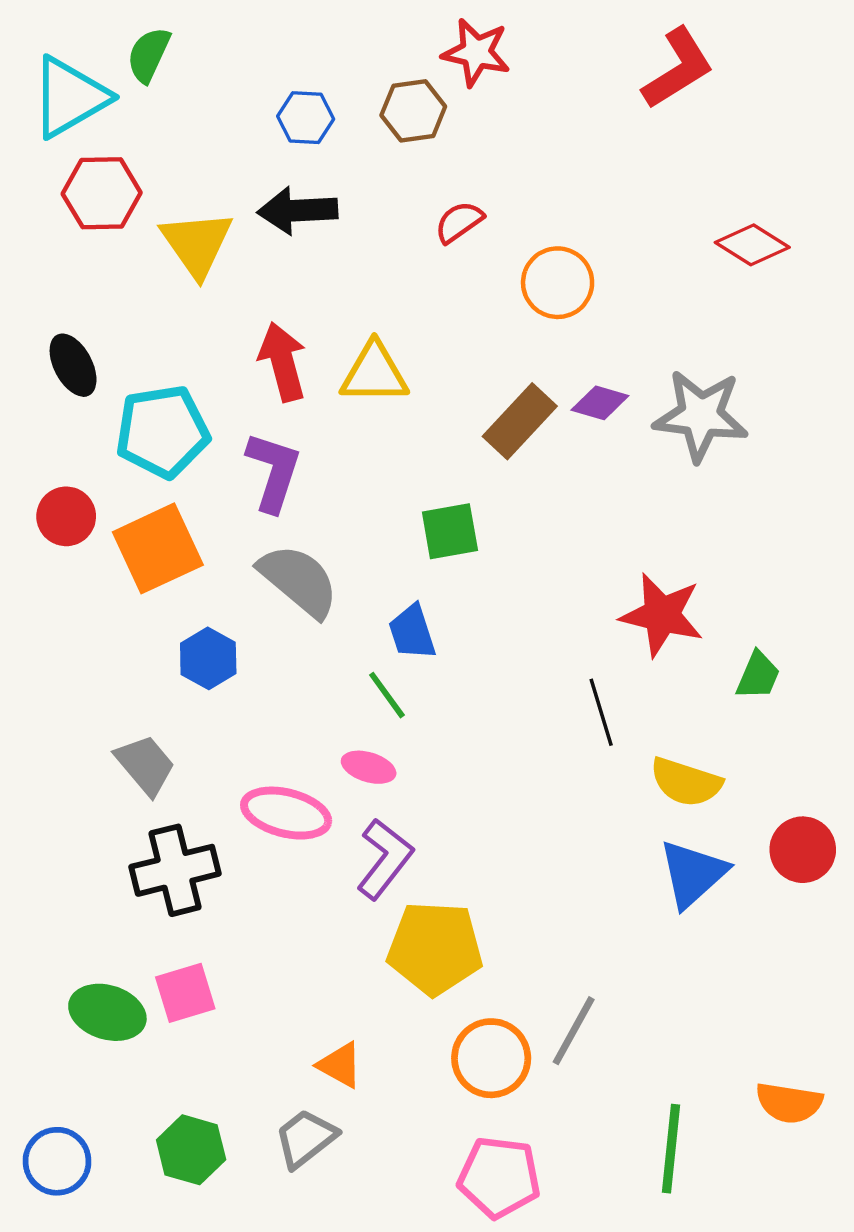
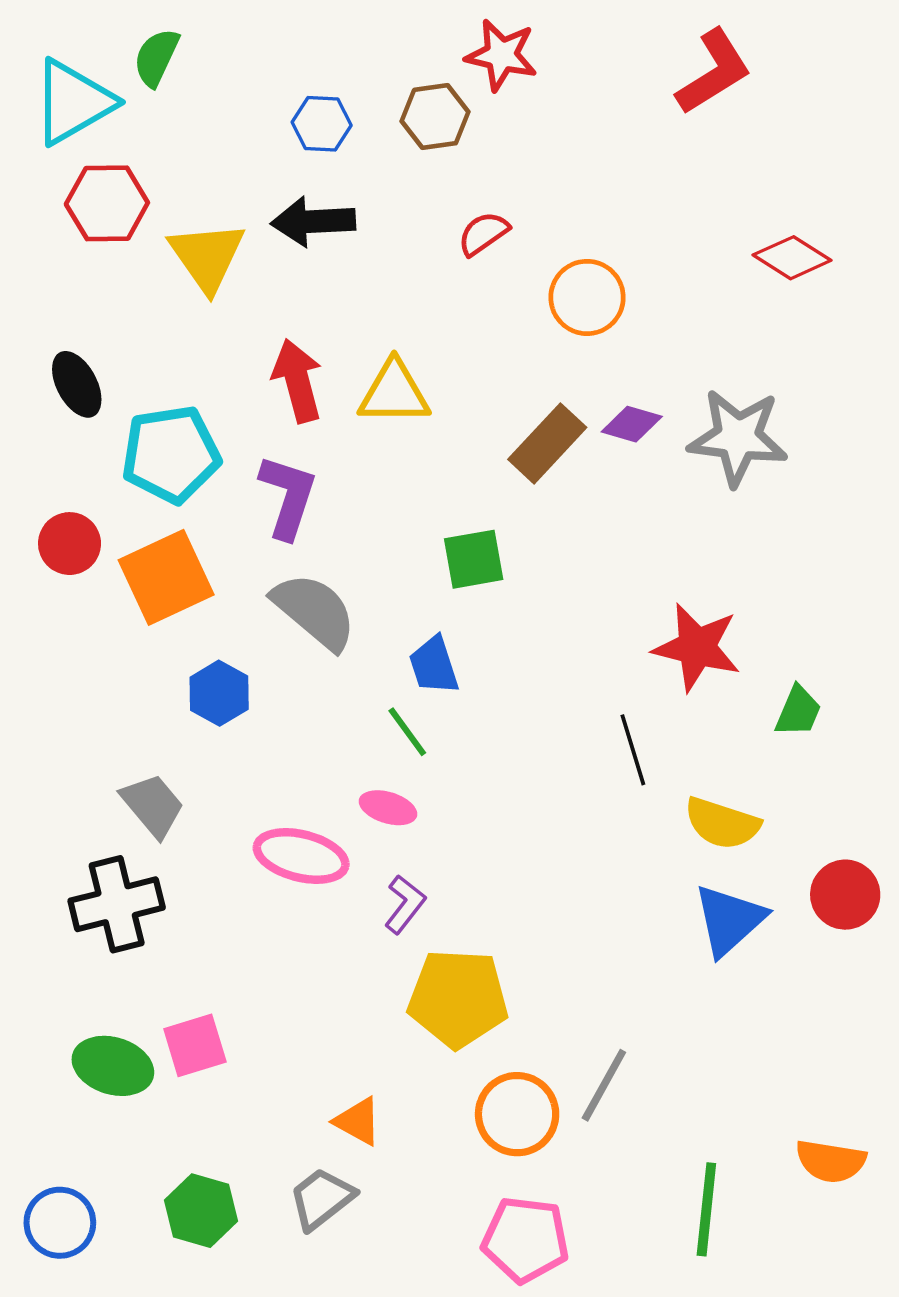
purple L-shape: (385, 859) -> (405, 904), size x0.7
black cross: (175, 870) -> (117, 904), moved

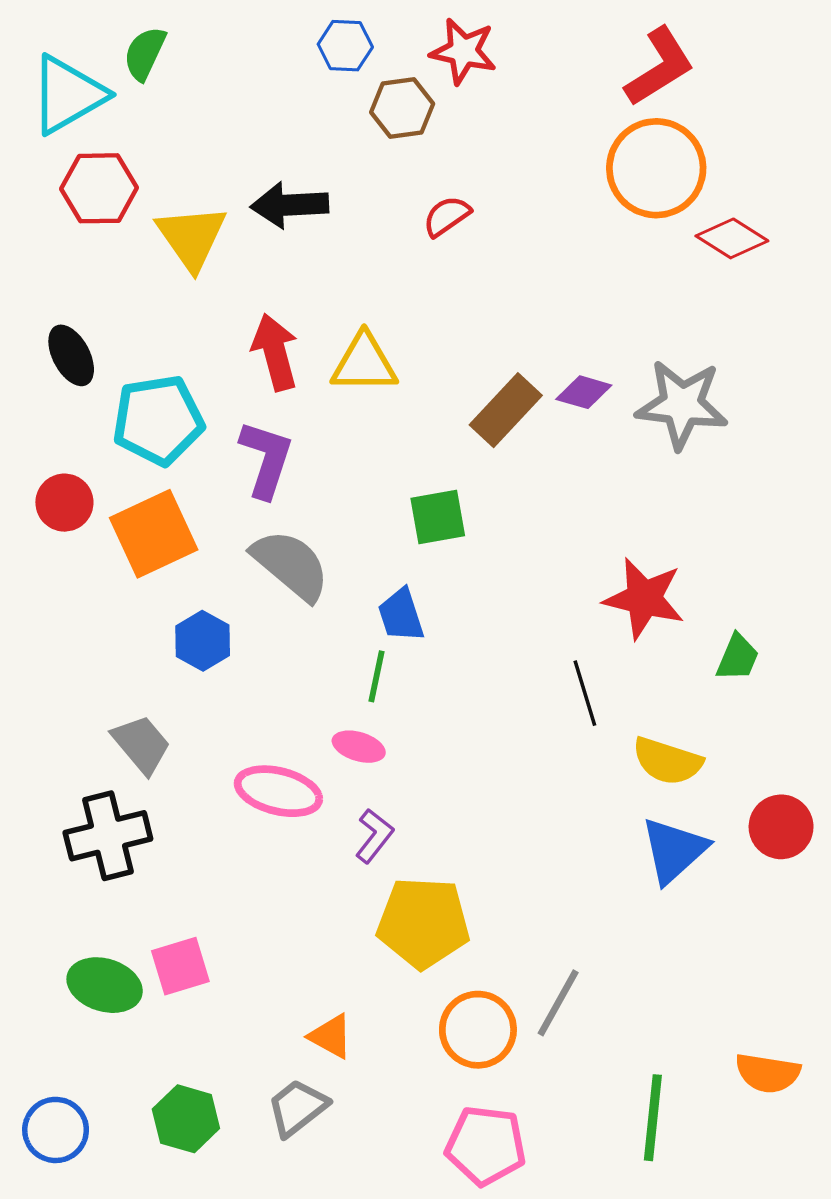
blue hexagon: (322, 124) -> (345, 46), moved
orange circle: (587, 297) -> (656, 168), moved, size x1.4
green line: (407, 732) -> (376, 676), turned 48

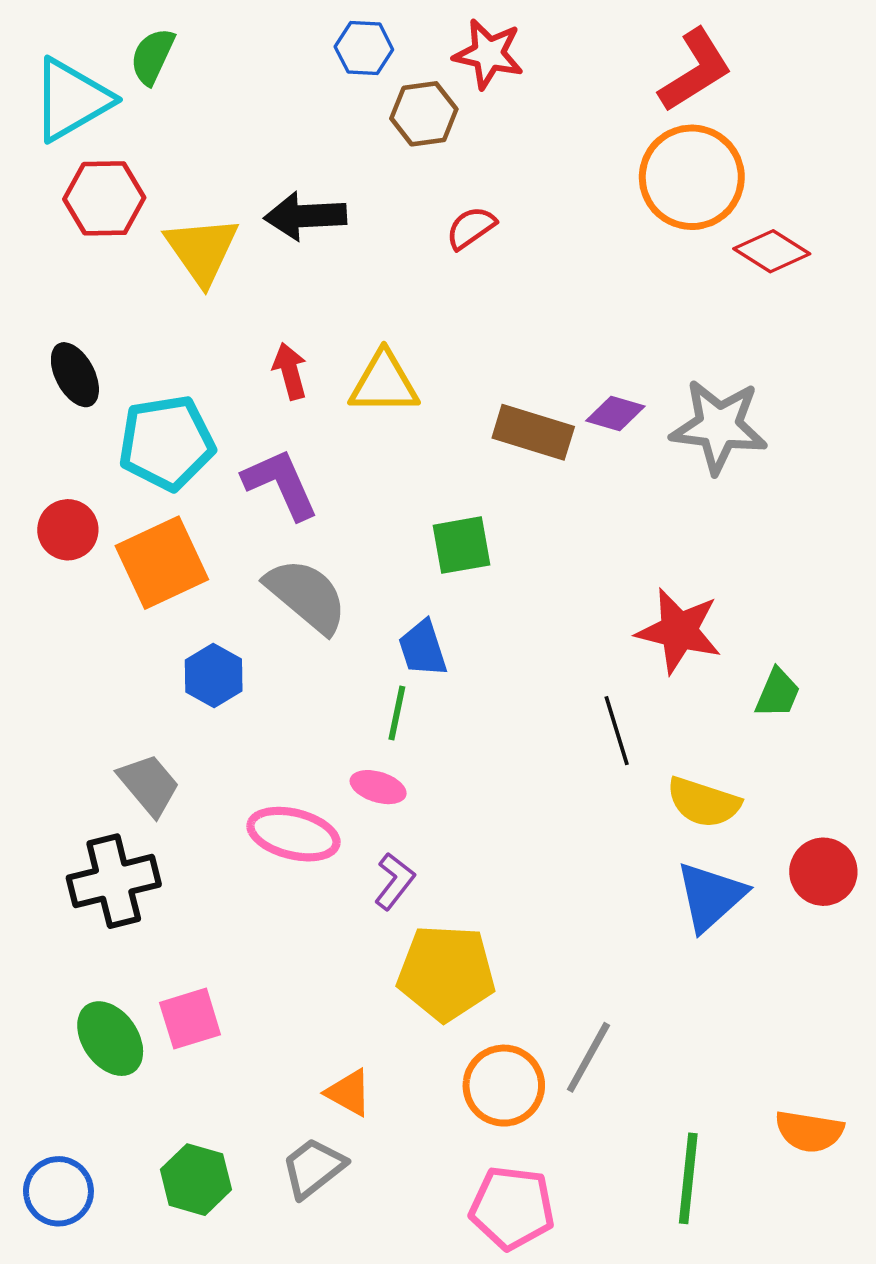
red arrow: (275, 352) -> (290, 371), size x0.7
brown rectangle: (506, 410) -> (533, 432), turned 64
purple L-shape: (266, 459) -> (281, 484), turned -42
green ellipse: (105, 985) -> (110, 1039), turned 38

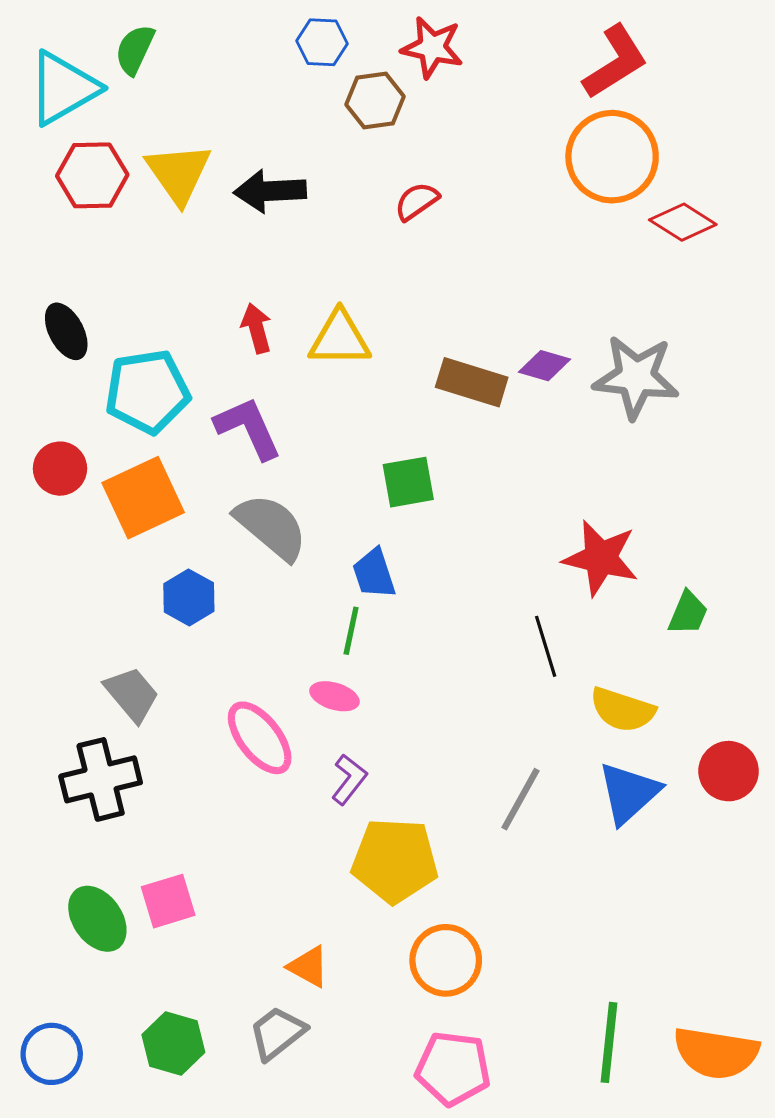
yellow triangle: (202, 250) -> (179, 173), moved
pink ellipse: (293, 834) -> (260, 738), turned 38
gray line: (588, 1057) -> (521, 799), moved
orange semicircle: (809, 1131) -> (716, 1053), moved, size x1.4

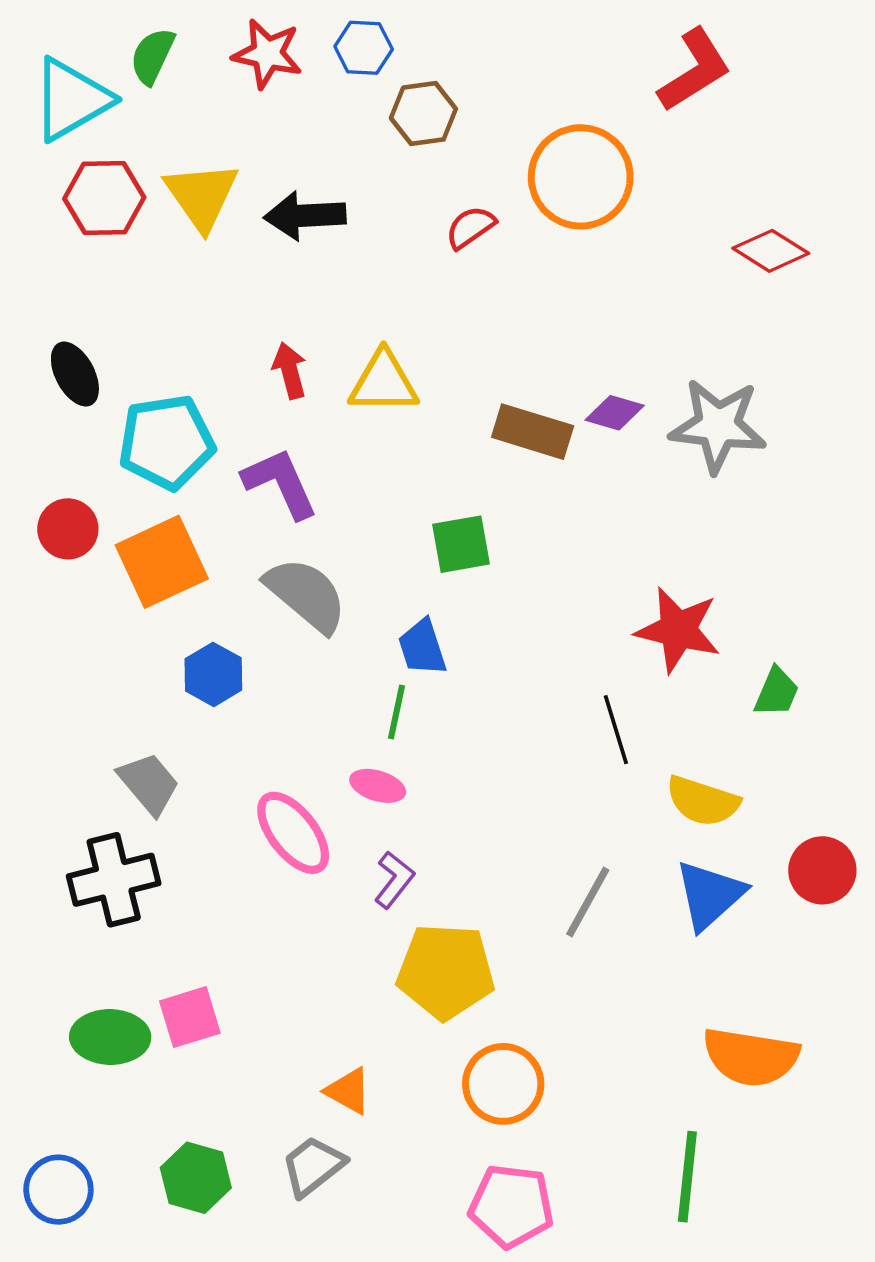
red star: (432, 47) -> (267, 54), moved
orange circle: (612, 157) -> (581, 177), moved
green ellipse: (97, 919) -> (110, 1037), turned -54
orange semicircle: (716, 1053) -> (751, 1057), moved

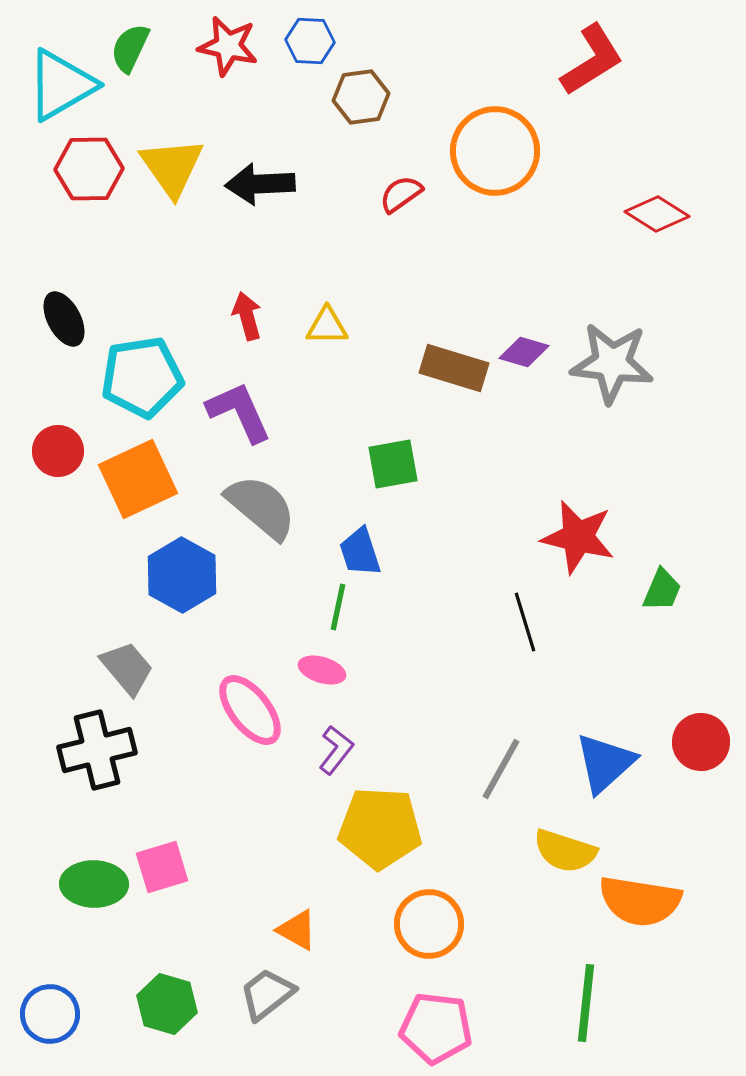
yellow triangle: (384, 382) -> (327, 326), size x0.7
blue hexagon: (213, 674) -> (182, 575), size x1.4
yellow semicircle: (703, 801) -> (565, 851), moved

